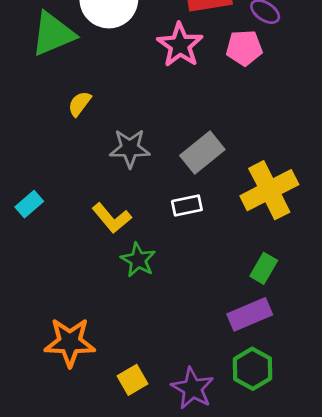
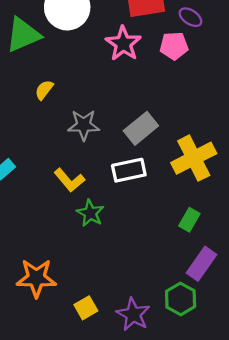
white rectangle: (187, 206) -> (129, 170), size x1.4
purple rectangle: (250, 314) -> (201, 264), moved, turned -32

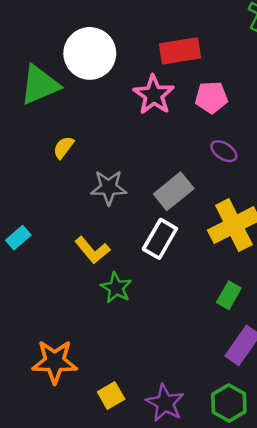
purple ellipse: (190, 17) -> (224, 151), moved
white rectangle: (129, 170) -> (160, 239), turned -48
green hexagon: (181, 299) -> (229, 403), moved

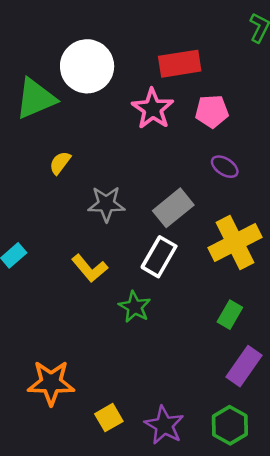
green star: (116, 288) -> (135, 307), moved

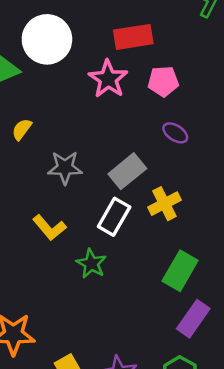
yellow cross: (235, 243) -> (164, 204), moved, size x0.7
green rectangle: (230, 315) -> (180, 271), size x1.5

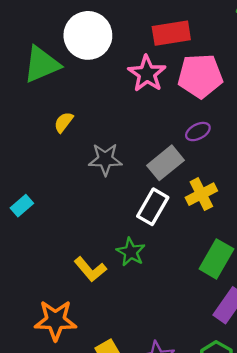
pink pentagon: (163, 81) -> (200, 76), size x1.5
purple ellipse: (175, 133) -> (198, 132), moved, turned -60
yellow L-shape: (49, 228) -> (90, 269), moved

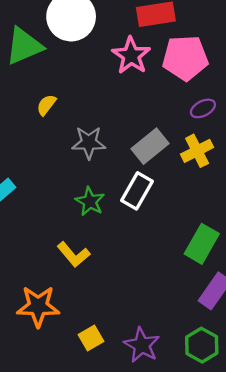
purple ellipse: (198, 132) -> (203, 108), moved
yellow cross: (201, 194) -> (197, 151), moved
green star: (131, 252) -> (90, 201), moved

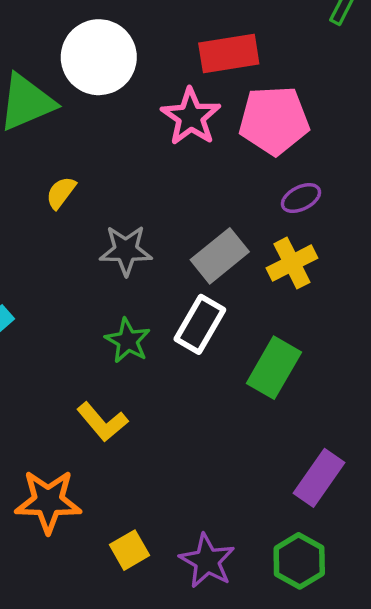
green rectangle: (202, 244) -> (274, 368), moved

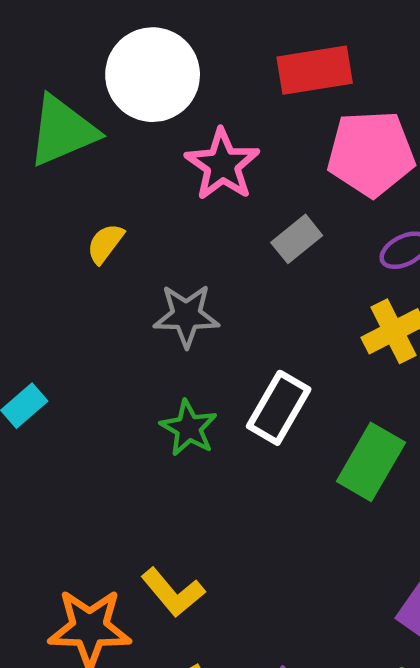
pink star: (191, 117) -> (222, 165), moved
gray rectangle: (220, 256) -> (297, 239), moved, size x0.7
yellow L-shape: (102, 422) -> (173, 592), moved

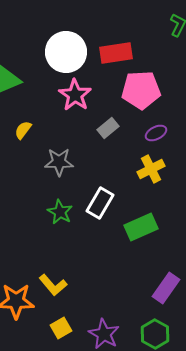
white circle: (153, 75) -> (66, 52), moved
green rectangle: (371, 462) -> (141, 227), turned 36

